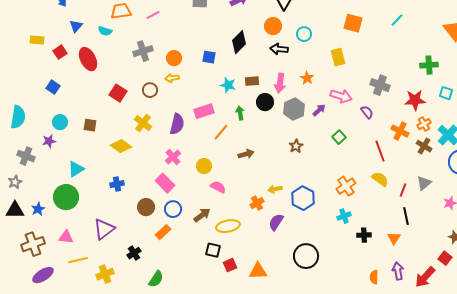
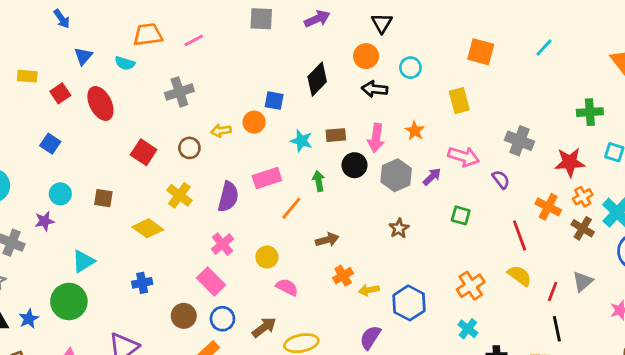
orange circle: (174, 58) -> (254, 122), moved
green square: (339, 137) -> (461, 215), turned -32
orange cross: (257, 203) -> (343, 276), moved
cyan cross: (344, 216) -> (468, 329), turned -32

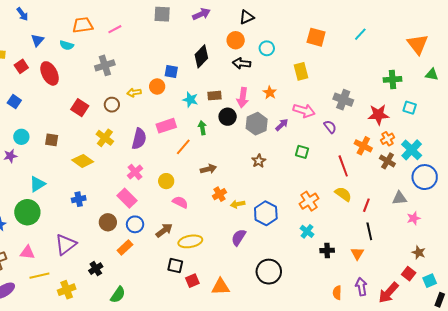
black triangle: (382, 23) -> (247, 17), turned 35
gray triangle: (583, 281) -> (400, 198), moved, turned 35

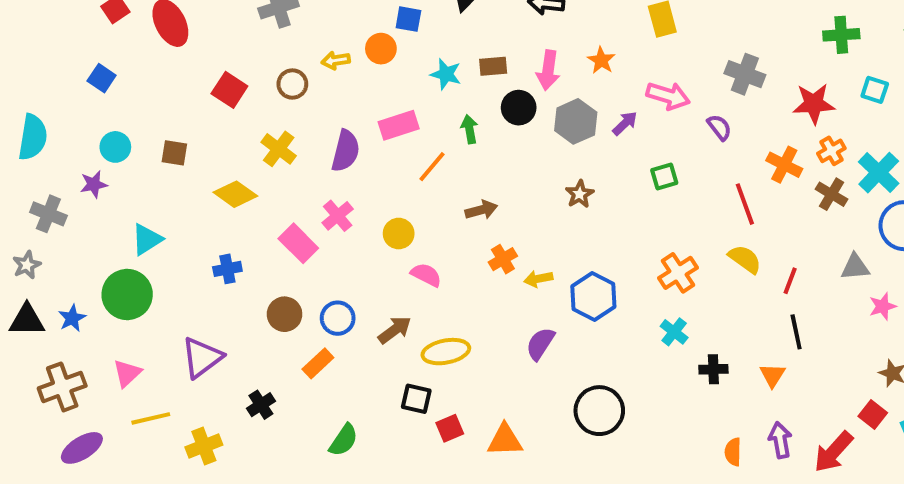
green square: (302, 152) -> (664, 176), turned -32
pink rectangle: (127, 198) -> (298, 243), moved
pink triangle: (27, 252) -> (127, 373), turned -49
green semicircle: (118, 295) -> (344, 440), moved

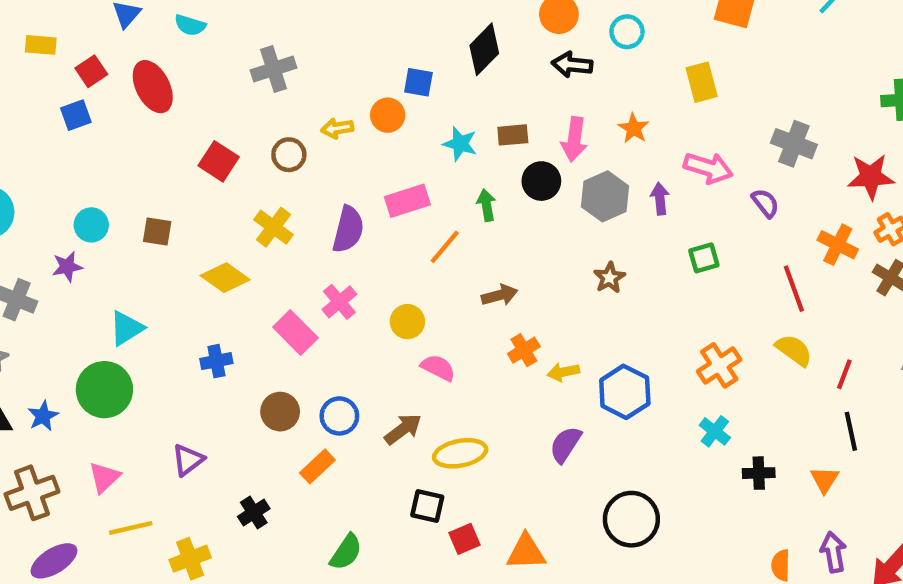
blue square: (102, 78) -> (76, 115), moved, turned 36
purple arrow: (625, 123) -> (660, 199), turned -52
purple triangle: (202, 357) -> (188, 460), size x0.7

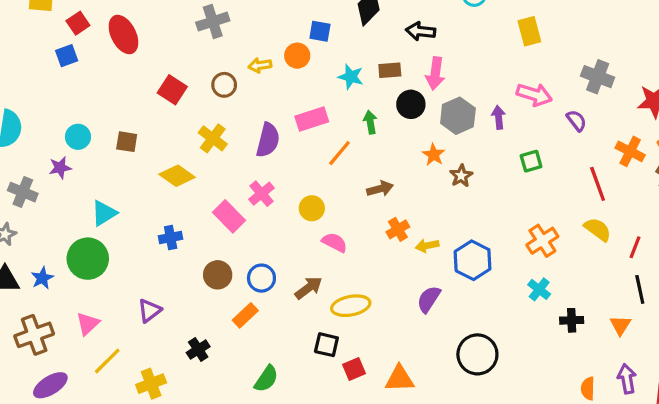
black arrow: (572, 65) -> (421, 31), moved
orange star: (634, 128) -> (434, 155), moved
yellow line: (131, 528) -> (107, 361), turned -32

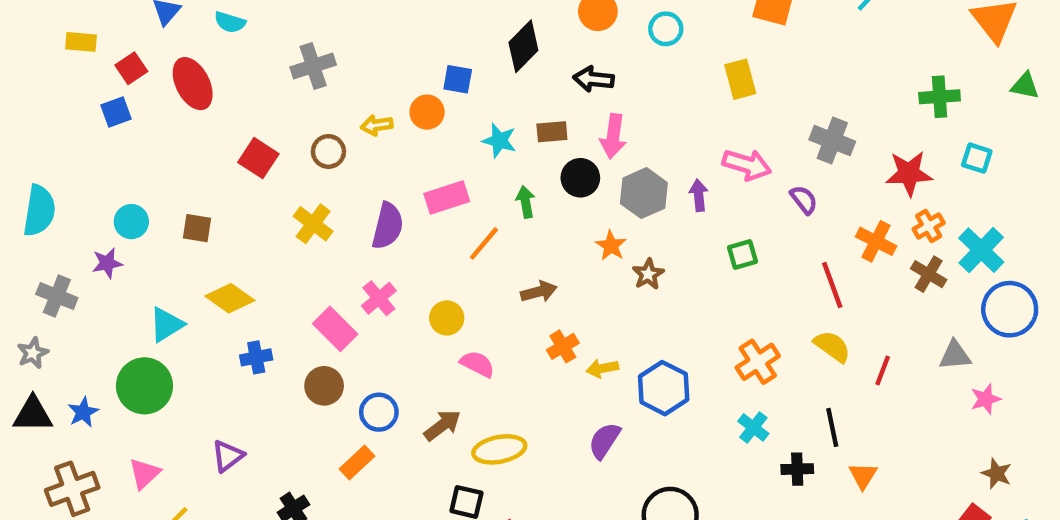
yellow diamond: (177, 176) -> (230, 298), moved
brown circle: (218, 275) -> (324, 386), moved
black line: (640, 289) -> (832, 427), moved

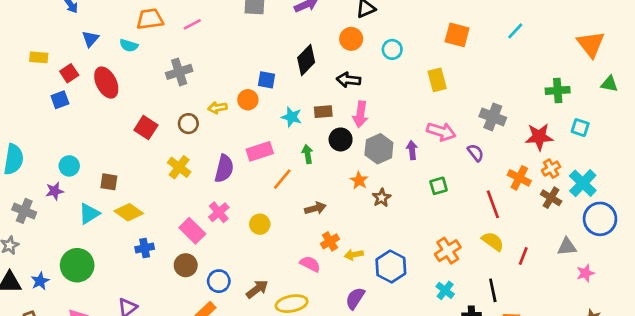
brown square: (197, 228) -> (109, 182), moved
cyan triangle: (166, 325) -> (89, 214), moved
pink semicircle: (477, 364) -> (310, 264), moved

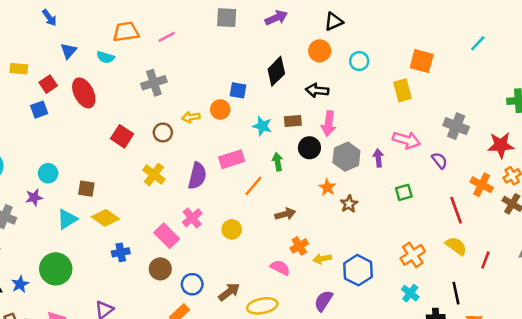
orange square: (457, 35) -> (422, 61), moved

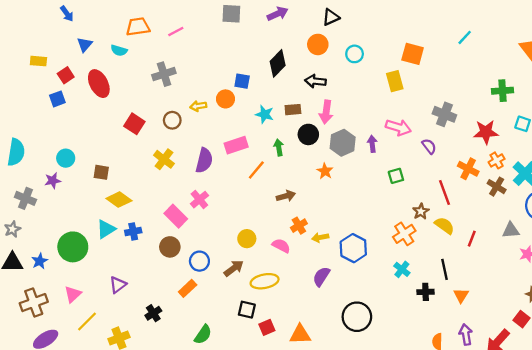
brown star: (349, 204) -> (421, 211), moved
cyan triangle: (67, 219) -> (106, 229), moved
yellow circle: (232, 229) -> (247, 239), moved

